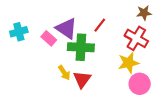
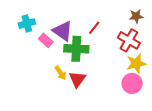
cyan cross: (19, 32) -> (27, 24), moved
yellow star: (129, 63) -> (136, 63), moved

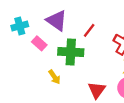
purple triangle: (63, 31) -> (57, 21), moved
red triangle: (77, 79) -> (97, 90), moved

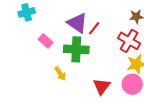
purple triangle: (57, 21) -> (77, 23), moved
cyan cross: (20, 26) -> (27, 12), moved

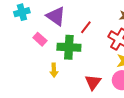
purple triangle: (77, 23) -> (56, 16), moved
yellow arrow: (60, 74) -> (54, 70), turned 32

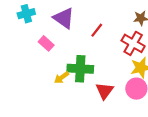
green cross: (69, 47) -> (80, 69), moved
yellow arrow: (54, 70) -> (62, 78), turned 56

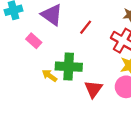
yellow arrow: (62, 78) -> (50, 76), turned 72

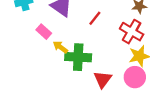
yellow arrow: (50, 76) -> (60, 47), moved

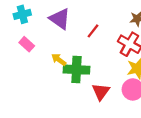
pink rectangle: (44, 32) -> (27, 44), moved

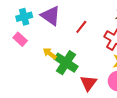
cyan cross: (22, 14) -> (24, 17), moved
green cross: (76, 70) -> (66, 63), turned 30

